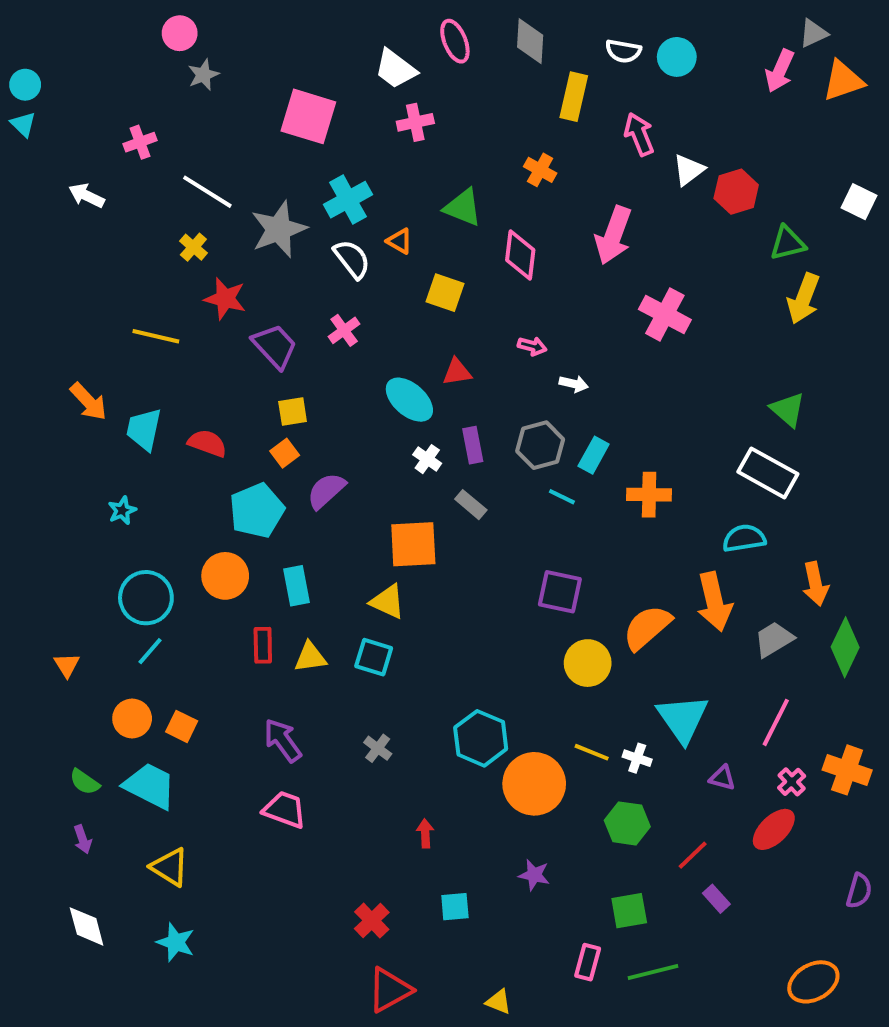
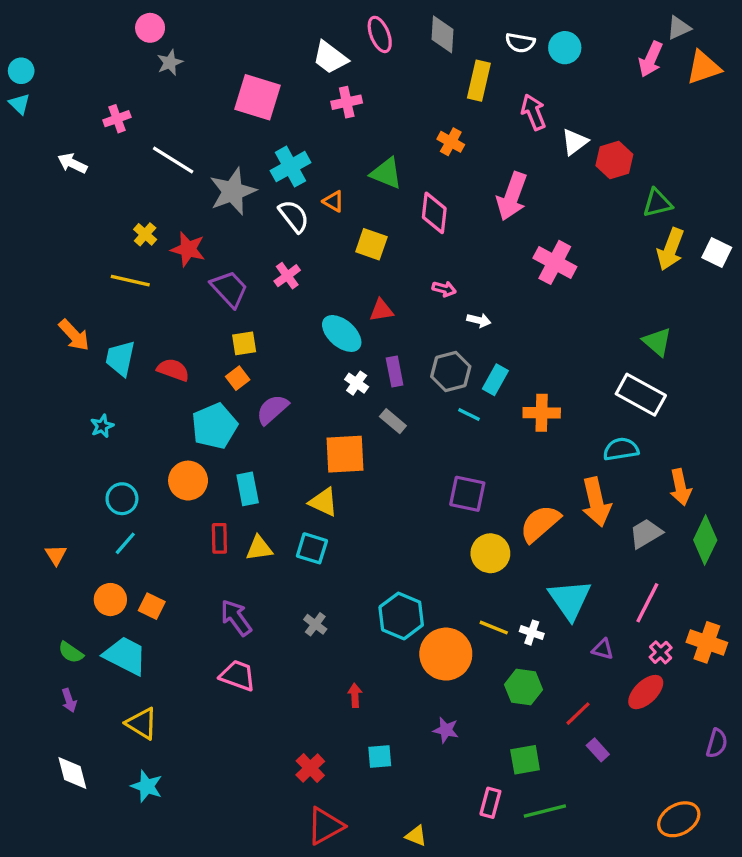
white square: (859, 202) -> (717, 253), moved
yellow cross: (193, 247) -> (145, 234), moved
cyan circle: (146, 598) -> (122, 499), size x0.7

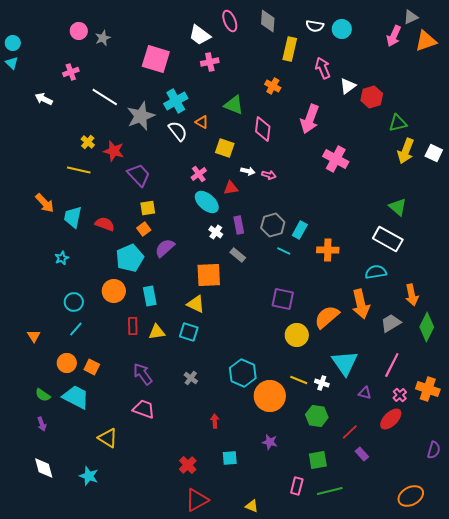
pink circle: (150, 28) -> (79, 31), moved
pink cross: (287, 276) -> (199, 174), moved
white arrow: (479, 320) -> (248, 171), moved
yellow triangle: (142, 723) -> (108, 438), moved

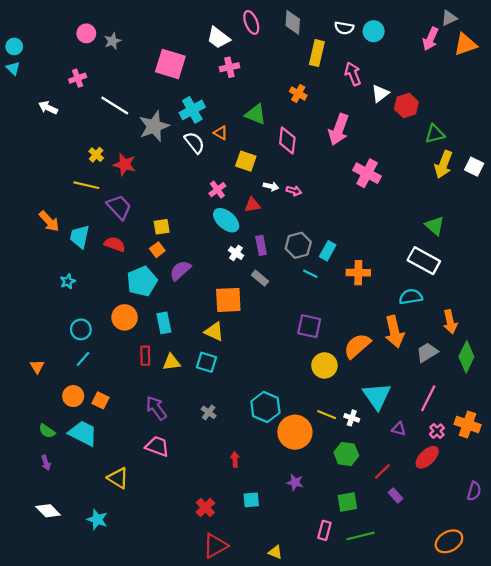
purple trapezoid: (139, 175) -> (119, 207), moved
white diamond: (44, 468) -> (48, 511), turned -30

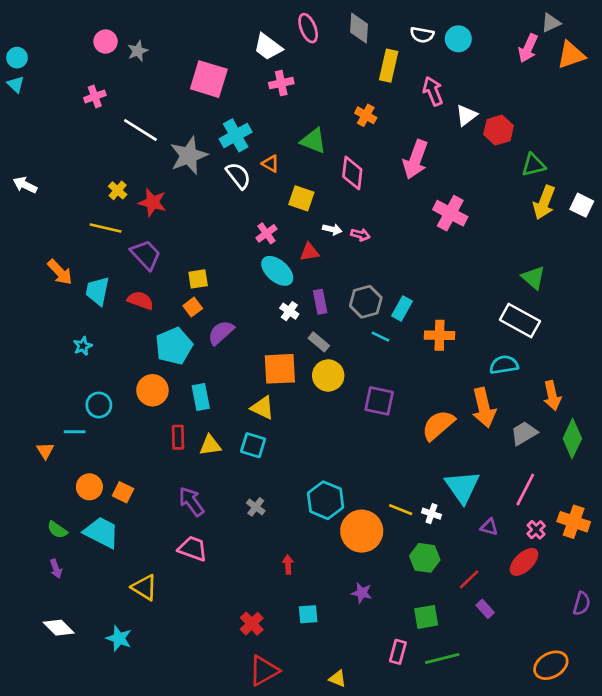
white arrow: (48, 108) -> (25, 185), moved
cyan line: (83, 359) -> (75, 432), moved, turned 49
yellow circle: (324, 365) -> (328, 375), moved

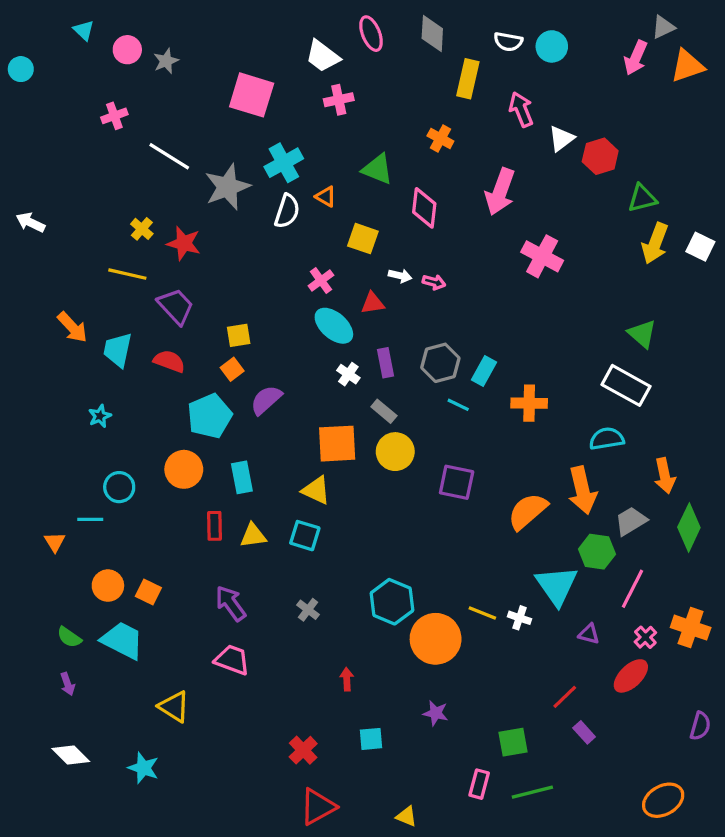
cyan triangle: (16, 84) -> (84, 30), moved
white semicircle: (238, 176) -> (287, 211), turned 56
green hexagon: (425, 558) -> (597, 552), moved

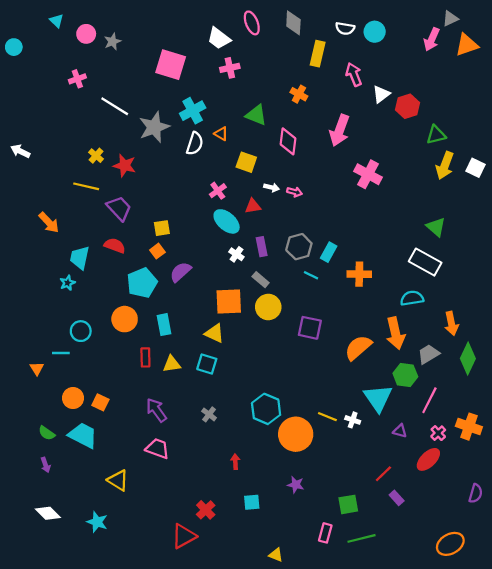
cyan trapezoid: (118, 350) -> (80, 258), moved
red triangle: (318, 807) -> (184, 536), moved

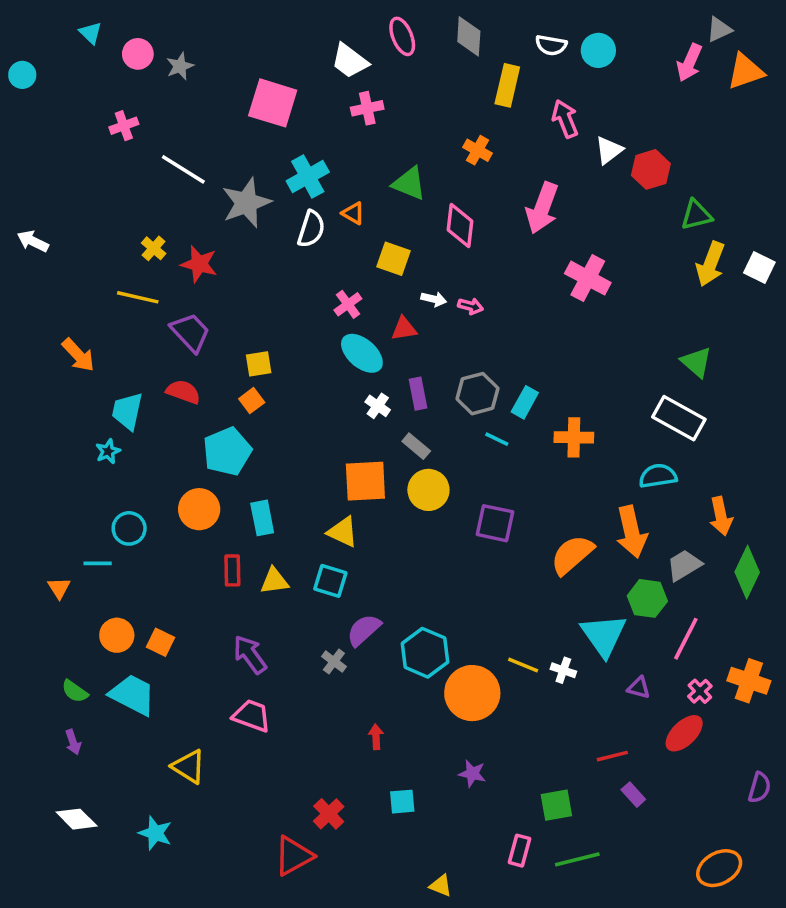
purple semicircle: (180, 272) -> (364, 630), moved
red line: (383, 474) -> (612, 756), turned 30

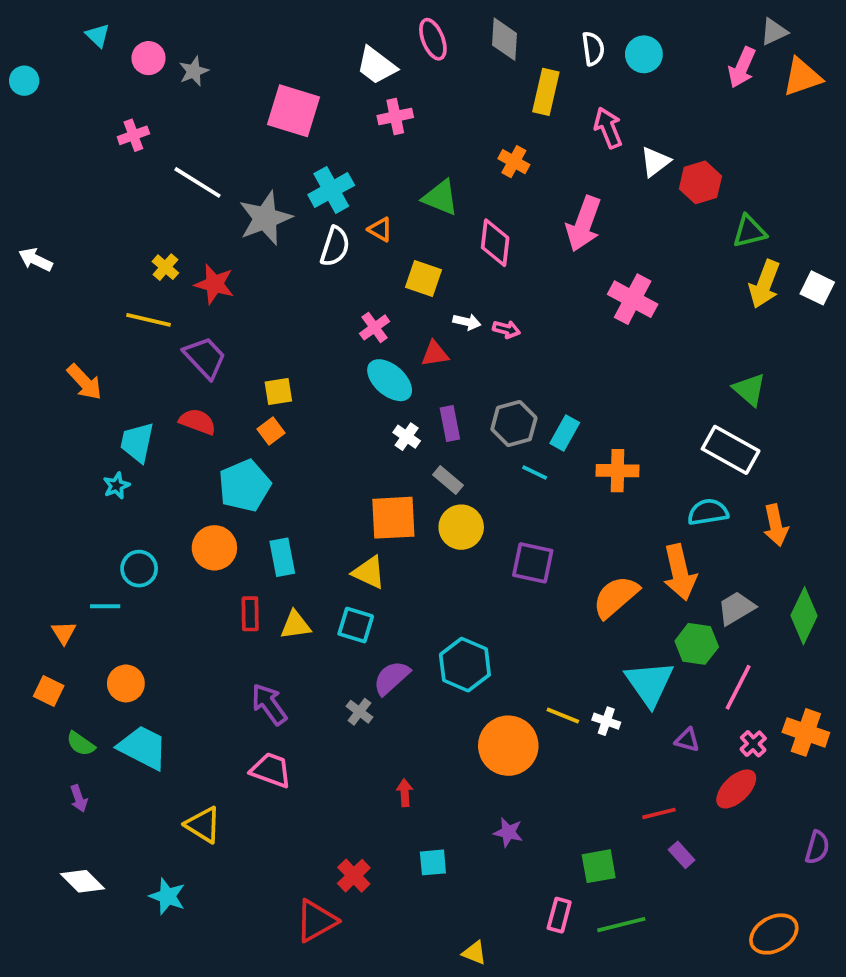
white semicircle: (551, 45) -> (593, 49), turned -108
orange arrow: (721, 516) -> (776, 525), moved
orange square: (161, 642) -> (49, 691), moved
cyan hexagon: (425, 653) -> (465, 665), moved

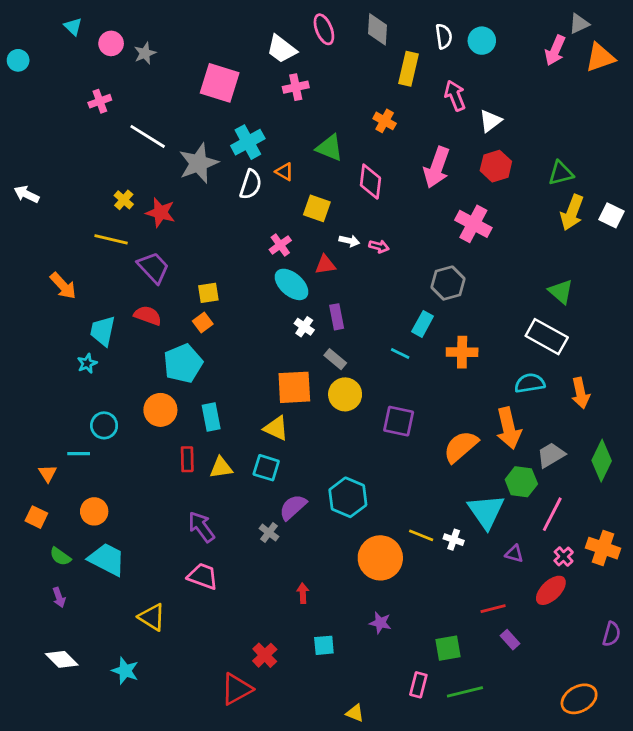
red hexagon: (700, 182) -> (496, 166), moved
gray hexagon: (514, 424) -> (448, 283), moved

